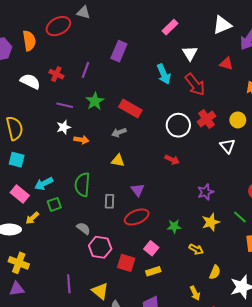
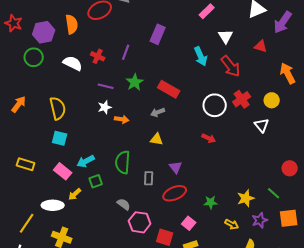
purple star: (205, 192) -> (260, 220), moved

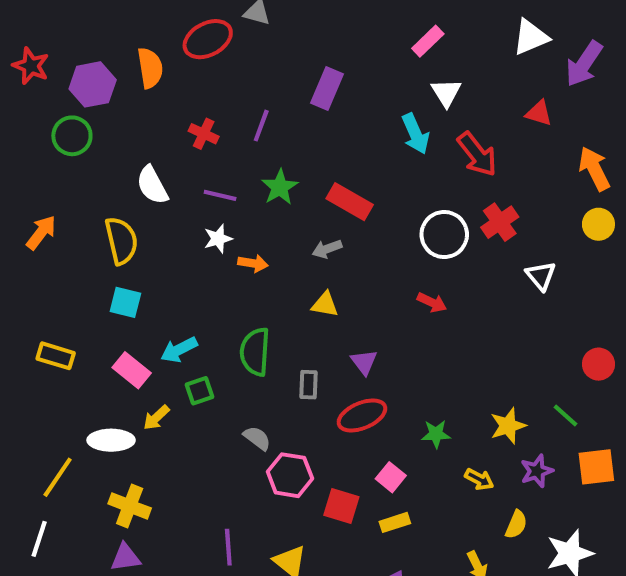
white triangle: (226, 36) -> (446, 93), moved
white semicircle: (73, 63) -> (152, 185), moved, turned -144
yellow circle: (272, 100) -> (598, 224), moved

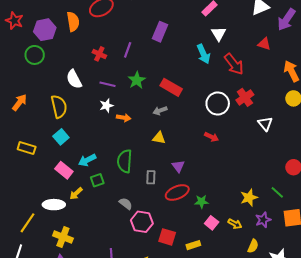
cyan square: (125, 302) -> (61, 137), turned 35
yellow rectangle: (56, 356) -> (27, 148), moved
green star: (436, 434) -> (201, 202), moved
pink square: (391, 477) -> (212, 223), moved

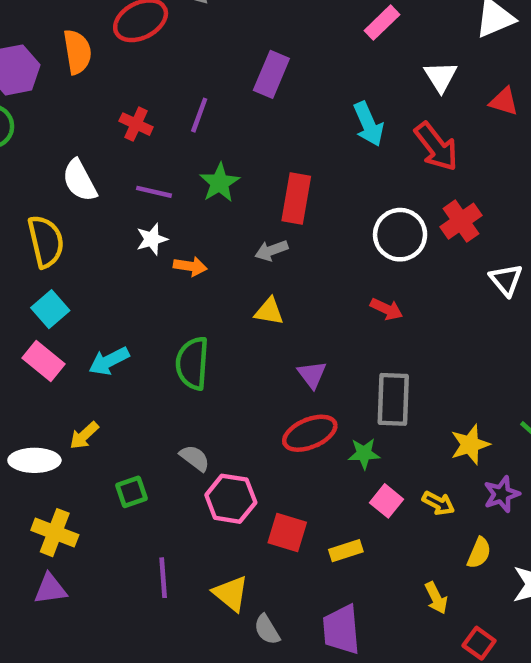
white triangle: (219, 34) -> (441, 77), moved
red rectangle: (171, 87) -> (296, 199), turned 70
pink rectangle: (64, 170) -> (43, 361), moved
gray rectangle: (151, 177) -> (393, 399), moved, size x1.6
green square: (97, 180) -> (131, 492), moved

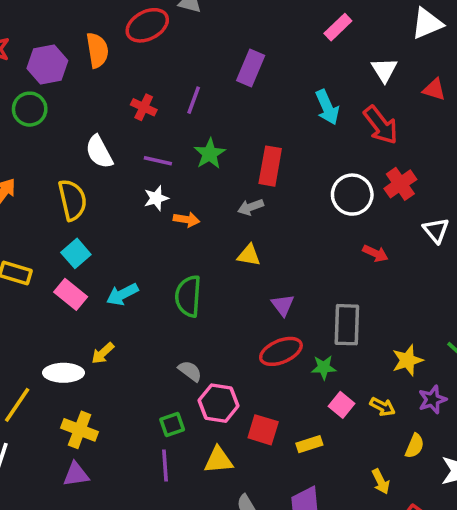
red arrow: (387, 309) -> (375, 253), moved
green square: (131, 492) -> (172, 424), moved
yellow triangle: (231, 593) -> (219, 460), moved, turned -44

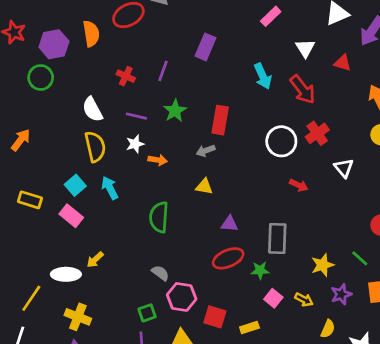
yellow semicircle: (72, 200) -> (95, 147), moved
cyan arrow: (122, 294) -> (110, 188), moved, turned 90
purple triangle: (283, 305) -> (229, 224), turned -48

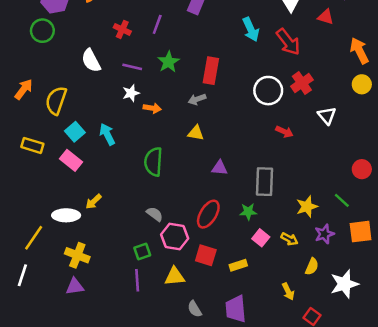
yellow semicircle: (95, 147) -> (56, 101), moved, turned -148
red ellipse: (228, 258) -> (208, 214), moved, turned -36

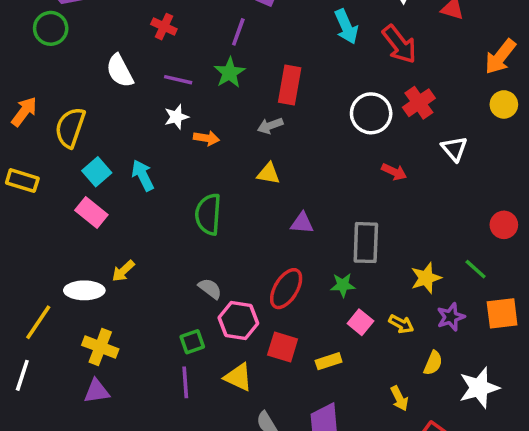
purple line: (157, 24) -> (238, 32), moved
orange arrow: (359, 51) -> (500, 57), turned -115
yellow rectangle: (32, 145) -> (22, 181), moved
yellow triangle: (175, 276) -> (238, 377), turned 30

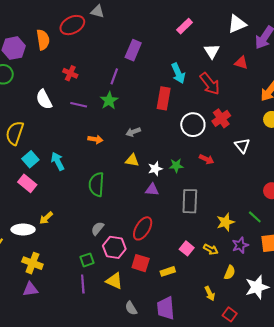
red rectangle: (290, 85) -> (164, 98), moved
white star: (176, 117) -> (155, 169), moved
green star: (343, 285) -> (176, 166), moved
gray semicircle: (210, 289) -> (98, 228), turned -88

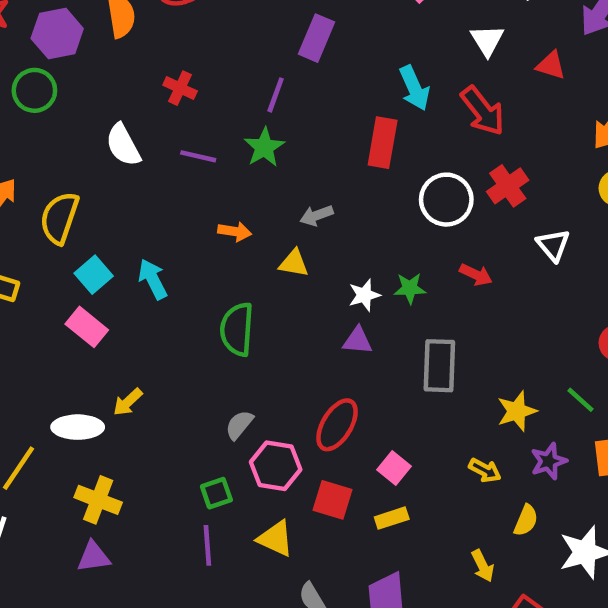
yellow triangle: (132, 160) -> (294, 263), moved
pink square: (187, 248) -> (394, 468), moved

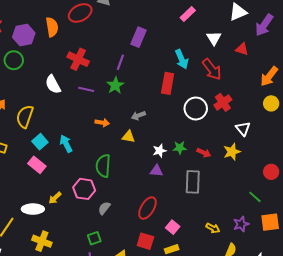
red cross: (180, 88) -> (78, 59), size x1.5
red arrow: (476, 275) -> (204, 153), moved
yellow star: (517, 411) -> (232, 152), moved
pink hexagon: (276, 466) -> (84, 189), moved

